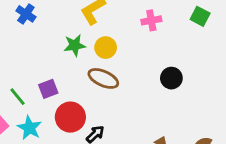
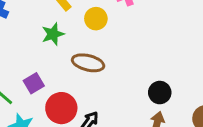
yellow circle: (106, 48) -> (96, 19), moved
black circle: (171, 78) -> (160, 93), moved

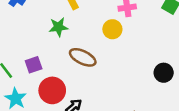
yellow circle: (96, 19) -> (112, 29), moved
black circle: (160, 93) -> (164, 73), moved

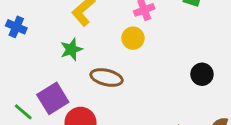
purple square: (34, 65) -> (53, 98), size x1.5

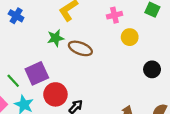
yellow circle: (133, 38) -> (130, 37), moved
brown ellipse: (107, 78) -> (80, 48), moved

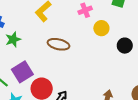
green star: (56, 38) -> (13, 39), moved
black circle: (152, 69) -> (125, 46), moved

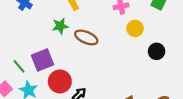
green star: (13, 39) -> (60, 26), moved

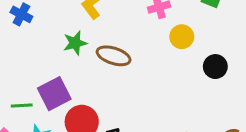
green line: (19, 66) -> (22, 106), turned -48

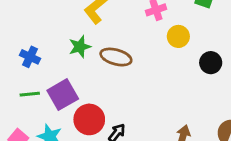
blue cross: (21, 14) -> (30, 57), moved
green line: (22, 106) -> (30, 94), moved

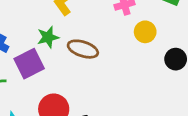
purple square: (63, 95) -> (29, 64), moved

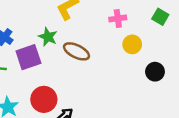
green star: (48, 37) -> (48, 37), turned 30

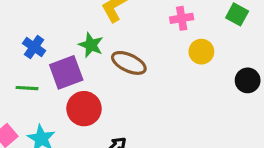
black circle: (155, 72) -> (248, 80), moved
red circle: (44, 99) -> (84, 109), moved

